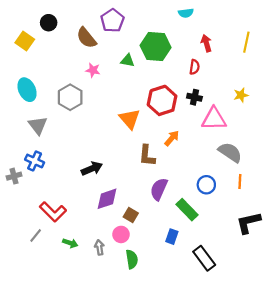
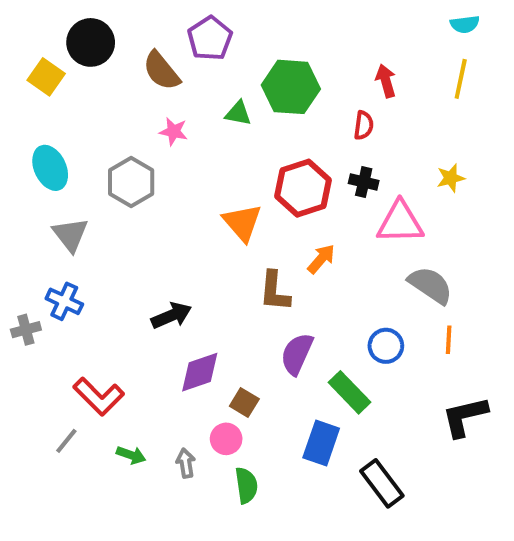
cyan semicircle: (186, 13) -> (465, 24), moved
black circle: (49, 23) -> (91, 42), size x1.5
blue rectangle: (172, 237) -> (321, 443), size x1.5

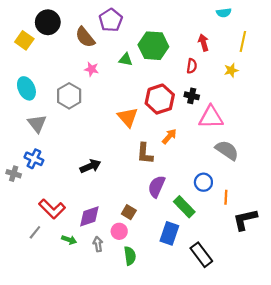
cyan semicircle: (465, 24) -> (224, 13), moved
yellow star: (451, 178) -> (231, 70), moved
gray cross: (26, 330) -> (14, 174), turned 32
orange line: (449, 340) -> (226, 197), moved
purple diamond: (200, 372) -> (89, 216), moved

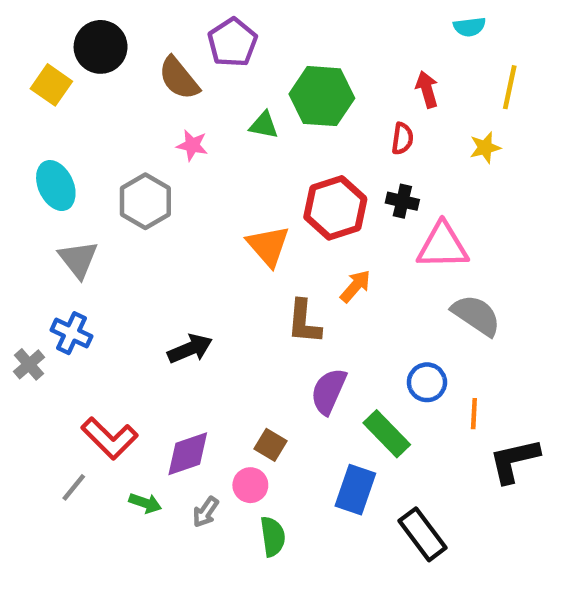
gray cross: (14, 174) -> (29, 364), turned 32
gray arrow: (98, 244) -> (206, 512), turned -136

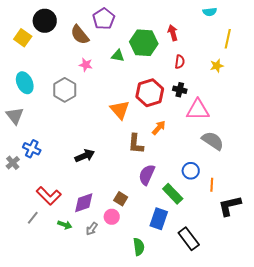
red arrow: (427, 89) -> (173, 33), moved
gray triangle: (78, 259) -> (15, 116), moved
green semicircle: (273, 537) -> (139, 247), moved

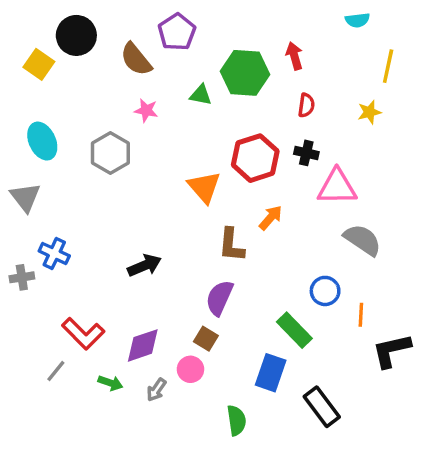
gray cross: (13, 163) -> (22, 277), turned 32
purple semicircle: (147, 175) -> (219, 298), moved

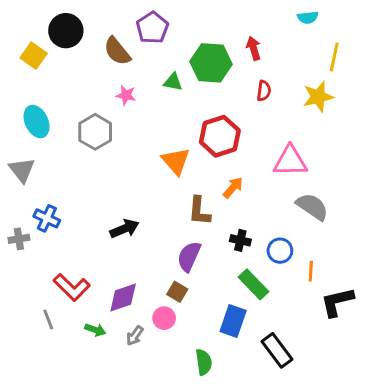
yellow star: (369, 112) -> (318, 97), size x1.5
black cross: (306, 153) -> (240, 240), moved
gray line: (56, 371) -> (48, 320), turned -60

